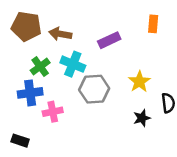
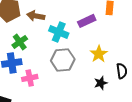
purple rectangle: (109, 40) -> (87, 21), moved
cyan cross: (73, 64) -> (59, 32), moved

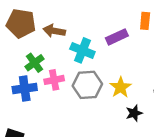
yellow star: (99, 54) -> (121, 87), moved
pink cross: (30, 78) -> (54, 80), moved

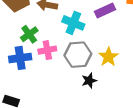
black star: (134, 113) -> (89, 81), moved

